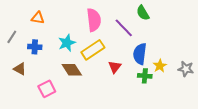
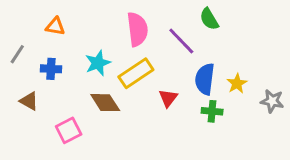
yellow star: (160, 66) -> (237, 83), moved

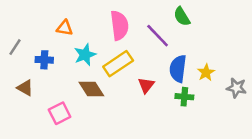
orange triangle: (55, 26) -> (65, 28), moved

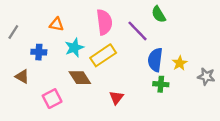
gray line: (15, 47) -> (13, 32), moved
red triangle: (146, 85) -> (116, 98), moved

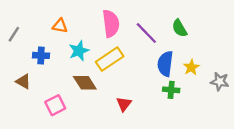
green semicircle: (159, 14) -> (179, 28), moved

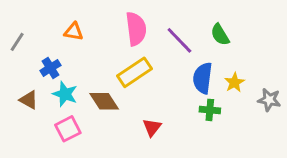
cyan star: (79, 51) -> (65, 94), moved, turned -30
blue cross: (41, 55) -> (50, 68), turned -35

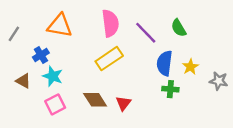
orange triangle: (74, 32) -> (60, 26), size x1.6
brown diamond: (104, 101) -> (95, 100), moved

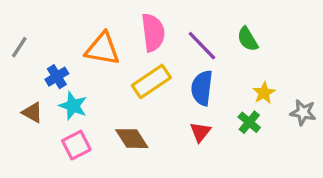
orange triangle: (60, 26) -> (102, 49), moved
blue semicircle: (165, 63) -> (202, 88), moved
green cross: (170, 89) -> (249, 122), moved, turned 35
red triangle: (123, 103) -> (200, 132), moved

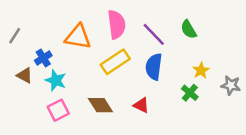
brown triangle: (32, 112) -> (25, 75), moved
red triangle: (200, 132) -> (141, 105), moved, turned -42

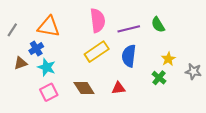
purple line: (154, 34) -> (129, 29), turned -60
orange triangle: (78, 37) -> (49, 27), moved
brown triangle: (25, 75) -> (21, 63), turned -48
red triangle: (141, 105) -> (118, 88), turned -32

